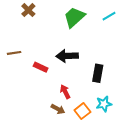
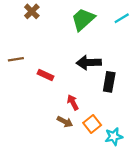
black arrow: (67, 56) -> (89, 63), moved
cyan star: (104, 104) -> (114, 136), moved

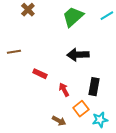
red rectangle: (45, 75) -> (40, 74), moved
black rectangle: (109, 82) -> (94, 87), moved
brown arrow: (65, 122) -> (59, 121), moved

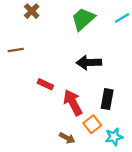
brown line: (14, 52) -> (16, 50), moved
red arrow: (64, 90) -> (73, 102), size x1.6

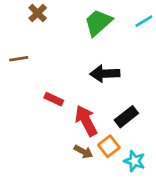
black rectangle: (107, 99) -> (126, 117), turned 42
cyan star: (114, 137) -> (134, 161), turned 30
brown arrow: (67, 138) -> (83, 152), moved

